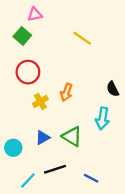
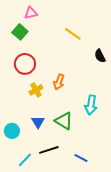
black semicircle: (113, 89) -> (100, 56), moved
blue triangle: (43, 138) -> (38, 122), turned -32

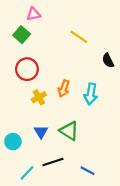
cyan arrow: (91, 105) -> (91, 94), moved

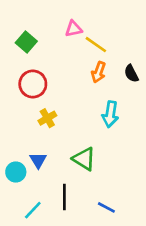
pink triangle: (33, 14) -> (74, 29), moved
orange arrow: (64, 89) -> (99, 72), moved
blue triangle: (41, 132) -> (38, 160), moved
black line: (53, 162) -> (64, 197), turned -72

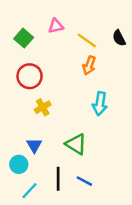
pink triangle: (74, 29) -> (56, 26), moved
black semicircle: (131, 73) -> (119, 38), moved
cyan circle: (16, 172) -> (19, 164), moved
blue line: (106, 207) -> (84, 181), moved

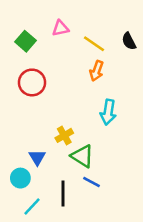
yellow cross: (43, 107) -> (64, 135), moved
blue line: (84, 181) -> (91, 182), moved

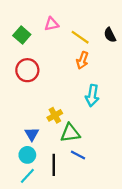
green triangle: (82, 156) -> (70, 133), turned -40
cyan circle: (20, 178) -> (27, 155), moved

